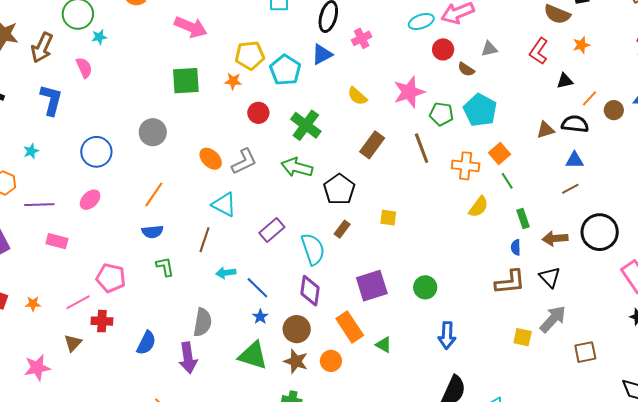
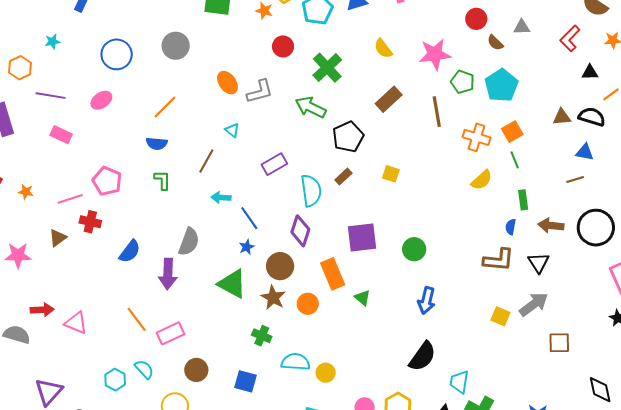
cyan triangle: (224, 205) -> (232, 130), size x0.6

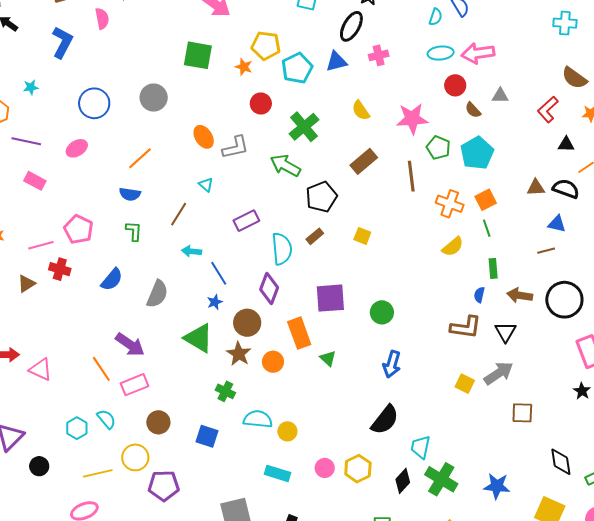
blue semicircle: (130, 251) -> (112, 279), moved
purple arrow: (168, 274) -> (130, 345), moved, turned -60

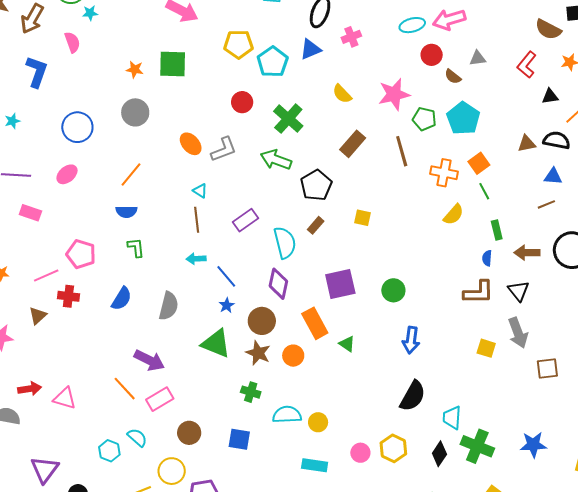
orange star: (244, 67) -> (135, 69), moved
brown line: (179, 214) -> (197, 220), moved, turned -30
gray arrow: (499, 373) -> (518, 333), turned 112

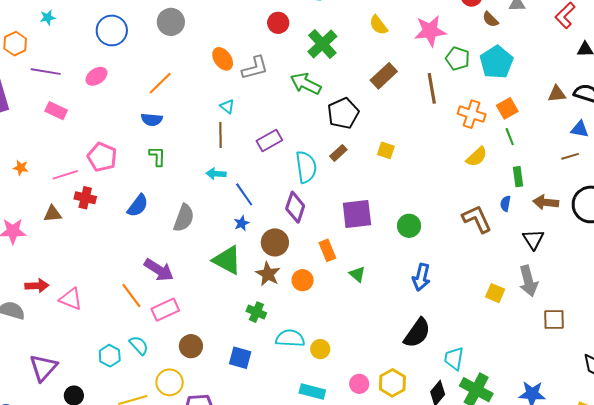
brown L-shape: (478, 292) -> (477, 219), moved, turned -120
brown triangle: (38, 316) -> (53, 214), turned 30
orange rectangle: (315, 323) -> (327, 250), size x0.7

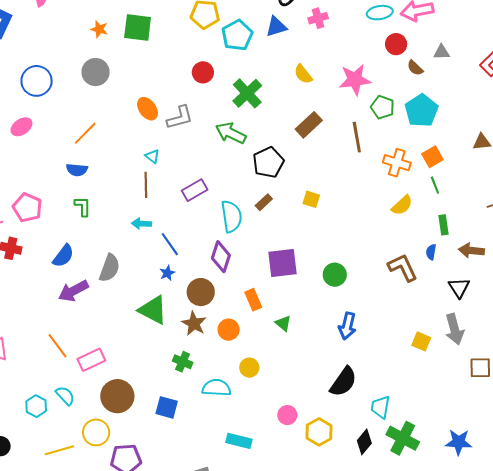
purple arrow: (159, 270) -> (73, 291), moved, turned 120
brown circle: (191, 346) -> (117, 396), size x1.4
yellow circle: (320, 349) -> (249, 368), moved
pink circle: (359, 384) -> (287, 415), moved

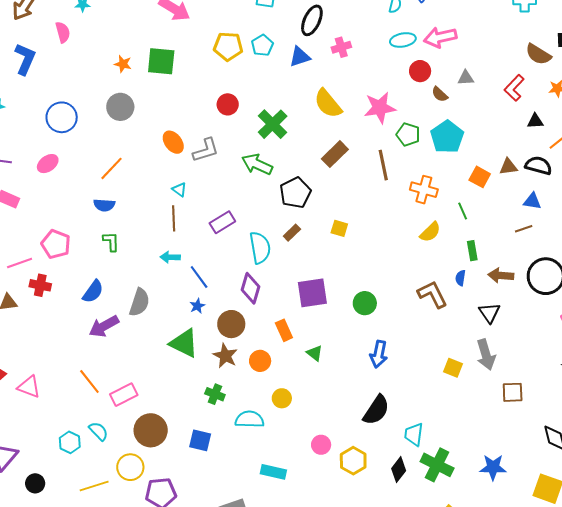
cyan pentagon: (237, 35) -> (262, 45), moved, size x0.7
yellow semicircle: (303, 74) -> (328, 104), size x1.5
orange square: (432, 157) -> (480, 177), moved, turned -30

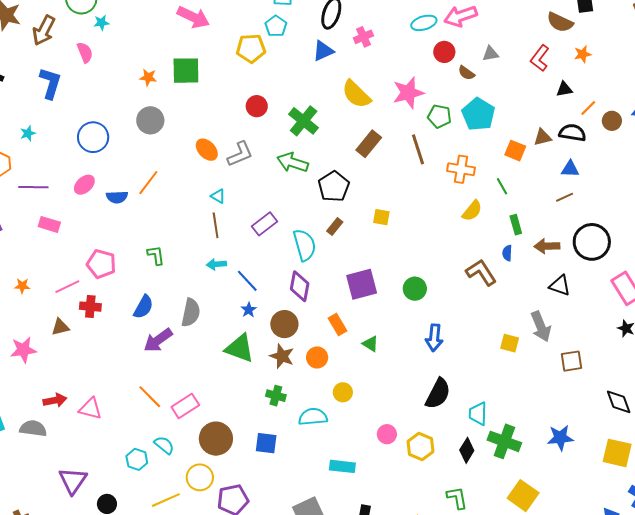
cyan pentagon: (262, 45) -> (276, 26), moved
blue semicircle: (104, 205) -> (117, 197), moved
black triangle: (489, 313) -> (560, 286), moved, turned -30

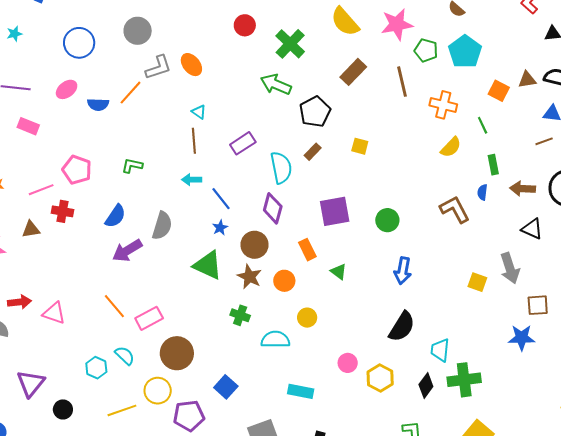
gray L-shape: (240, 154) -> (158, 67), moved
green L-shape: (156, 255) -> (132, 166), turned -75
blue star: (560, 438) -> (522, 338), moved
green cross: (504, 441) -> (464, 380), turned -32
blue square: (266, 443) -> (226, 387), moved, turned 30

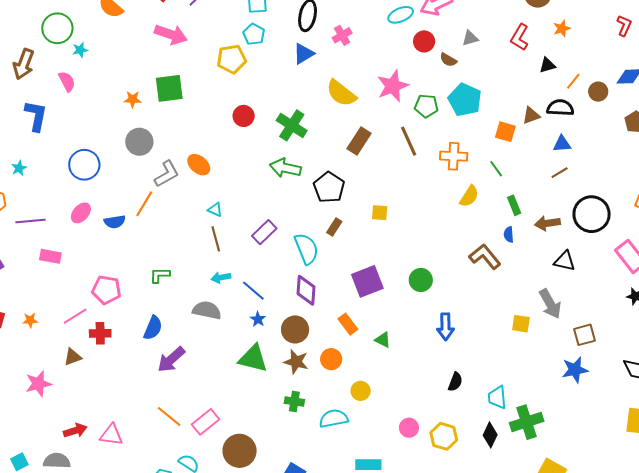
gray semicircle: (162, 226) -> (207, 310), moved, turned -84
black semicircle: (402, 327) -> (455, 382), size x0.6

